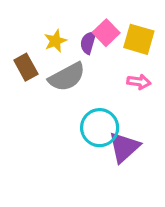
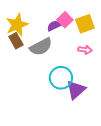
yellow square: (139, 39) -> (85, 24), turned -36
yellow star: (55, 41) -> (17, 25), moved, size x1.6
purple semicircle: (88, 43) -> (54, 26), turned 48

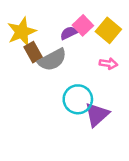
yellow square: (85, 24) -> (108, 30), turned -30
brown rectangle: (16, 41) -> (33, 52), moved

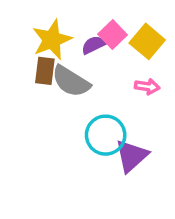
yellow star: (22, 32) -> (52, 40), moved
brown rectangle: (33, 52) -> (45, 71), turned 36
gray semicircle: (52, 60) -> (71, 81), turned 60

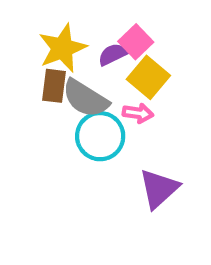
yellow square: (147, 41) -> (148, 77), moved
pink arrow: (147, 87) -> (138, 113), moved
cyan circle: (106, 135) -> (100, 136), moved

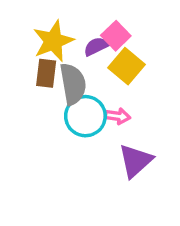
gray semicircle: (85, 98) -> (73, 84), turned -132
pink arrow: (138, 113) -> (118, 116), moved

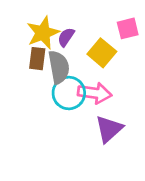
pink square: (116, 36) -> (128, 28), moved, turned 30
purple semicircle: (96, 46) -> (66, 37), moved, turned -30
pink arrow: (118, 116) -> (95, 93), size x1.6

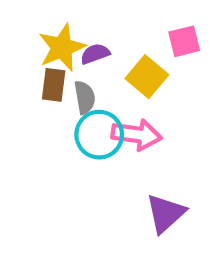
purple semicircle: (66, 37) -> (95, 54), turned 36
gray semicircle: (59, 67) -> (85, 97), size x0.7
purple triangle: (109, 129) -> (166, 213), moved

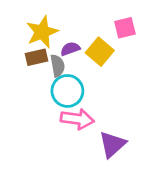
purple semicircle: (95, 54) -> (70, 49), moved
brown rectangle: (54, 85) -> (37, 57), turned 70
pink arrow: (137, 135) -> (77, 119), moved

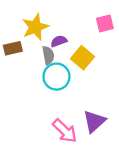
yellow square: (100, 52) -> (82, 58), moved
brown rectangle: (37, 57) -> (13, 48), moved
pink arrow: (77, 119) -> (65, 131), moved, turned 36

